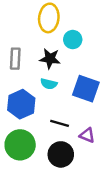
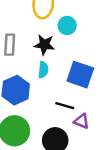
cyan semicircle: (49, 84) -> (43, 70), turned -98
black line: (60, 123) -> (65, 106), moved

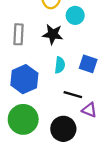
cyan semicircle: (43, 70) -> (60, 65), moved
blue square: (80, 75) -> (88, 64), size x0.7

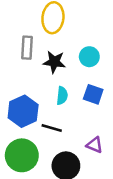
cyan circle: (75, 15) -> (89, 57), moved
gray rectangle: (18, 34) -> (27, 48), moved
black line: (73, 95) -> (52, 128), moved

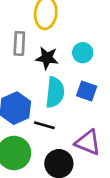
cyan semicircle: (62, 96) -> (55, 92), size x1.6
purple triangle: (95, 145) -> (88, 142), size x1.5

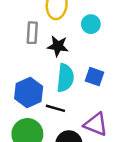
cyan circle: (83, 53) -> (91, 24), moved

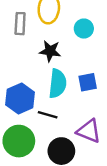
gray rectangle: (32, 33) -> (20, 24), moved
blue square: (95, 77) -> (88, 82), turned -30

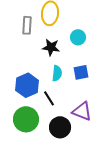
cyan circle: (84, 29) -> (78, 37), moved
cyan semicircle: (58, 84) -> (57, 73), size x0.7
black line: (48, 115) -> (49, 98), turned 42

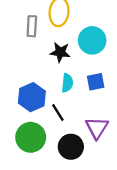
cyan circle: (78, 37) -> (92, 40), size x1.5
purple triangle: (82, 111) -> (97, 128), turned 40

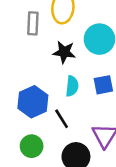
green circle: (31, 137) -> (32, 146), size x0.7

